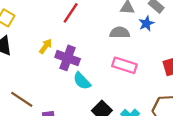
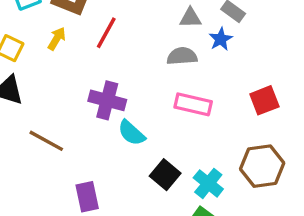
yellow arrow: (46, 46) -> (57, 39), moved
brown line: (22, 99) -> (46, 141), moved

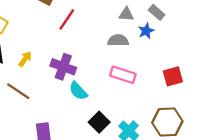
yellow arrow: (57, 39) -> (25, 59), moved

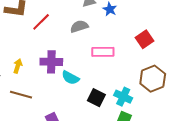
red line: (67, 19) -> (41, 22), turned 30
gray semicircle: (118, 40) -> (79, 26), moved

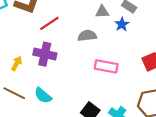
purple cross: (51, 62) -> (45, 54), moved
cyan semicircle: (70, 78) -> (43, 96), moved

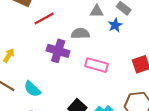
purple cross: (45, 54) -> (58, 51), moved

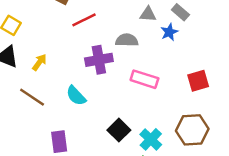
purple cross: (58, 51) -> (99, 60), turned -30
cyan semicircle: (32, 89) -> (76, 96), moved

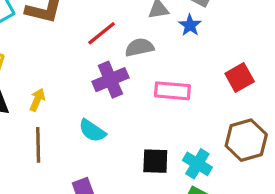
red line: (84, 20) -> (102, 33), moved
brown line: (32, 97) -> (38, 145), turned 68
black square: (119, 130) -> (155, 161), turned -30

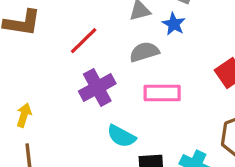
gray semicircle: (139, 47) -> (144, 52), moved
cyan semicircle: (92, 131) -> (121, 136), moved

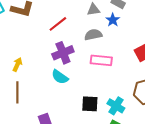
cyan semicircle: (121, 136) -> (60, 77), moved

